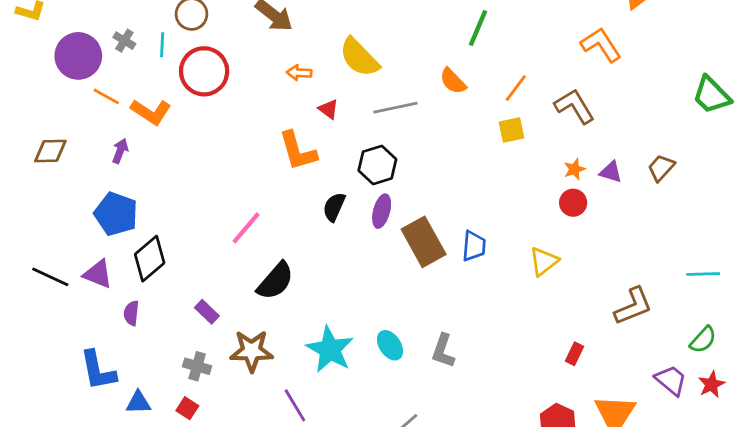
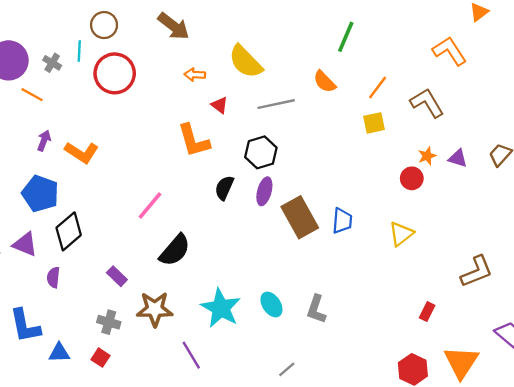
gray cross: (124, 41) -> (52, 63), moved
orange L-shape: (151, 112) -> (82, 152), moved
red circle: (573, 203) -> (412, 178), moved

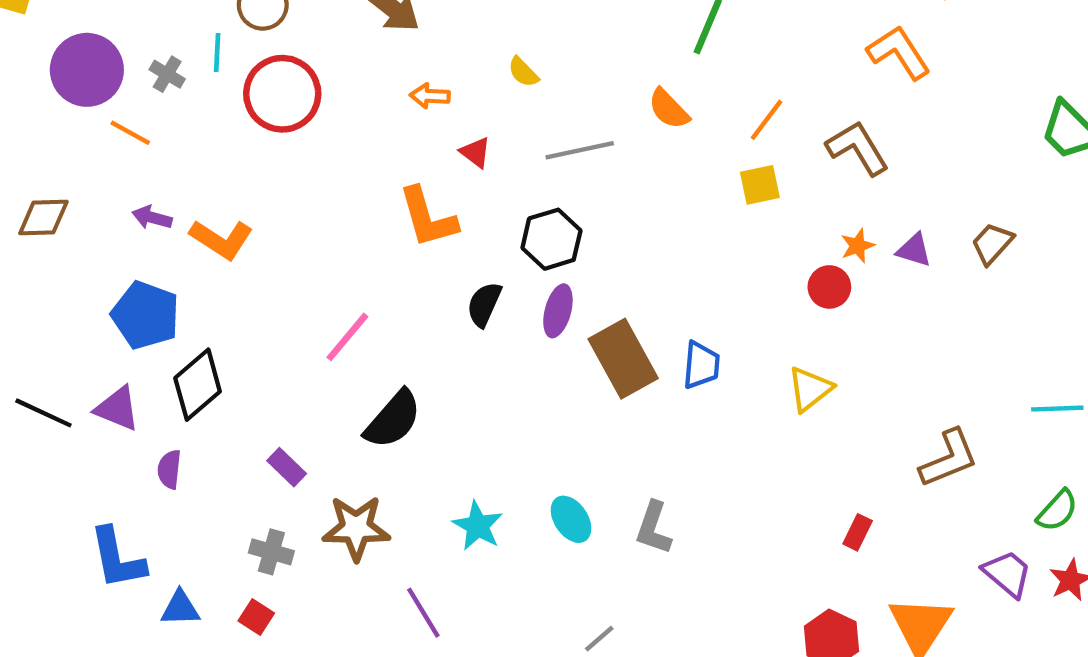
yellow semicircle: (246, 62) -> (523, 72), size x0.5
purple arrow: (44, 141) -> (152, 217), turned -96
cyan star: (221, 308) -> (478, 526), size x0.7

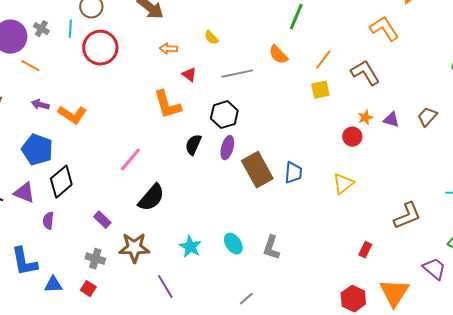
gray cross: (167, 74) -> (41, 29), moved

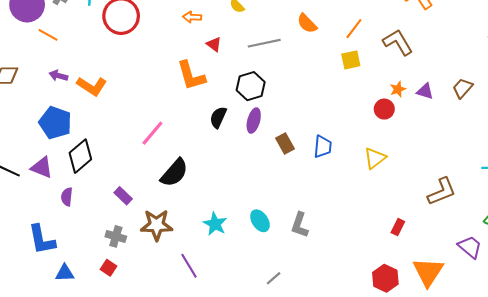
brown rectangle: (257, 170) -> (285, 144), size x0.6
blue triangle: (53, 285) -> (65, 273), moved

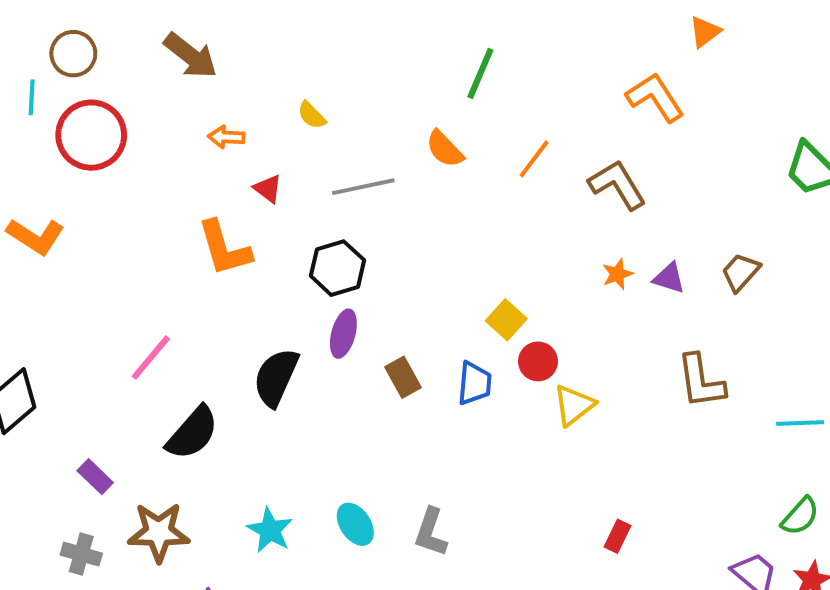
yellow square: (351, 60) -> (506, 320), moved, turned -36
orange L-shape: (92, 86) -> (36, 236), moved
red circle: (384, 109) -> (538, 361), moved
black semicircle: (218, 117) -> (276, 377), moved, size x1.4
brown L-shape: (442, 192) -> (701, 381), moved, turned 104

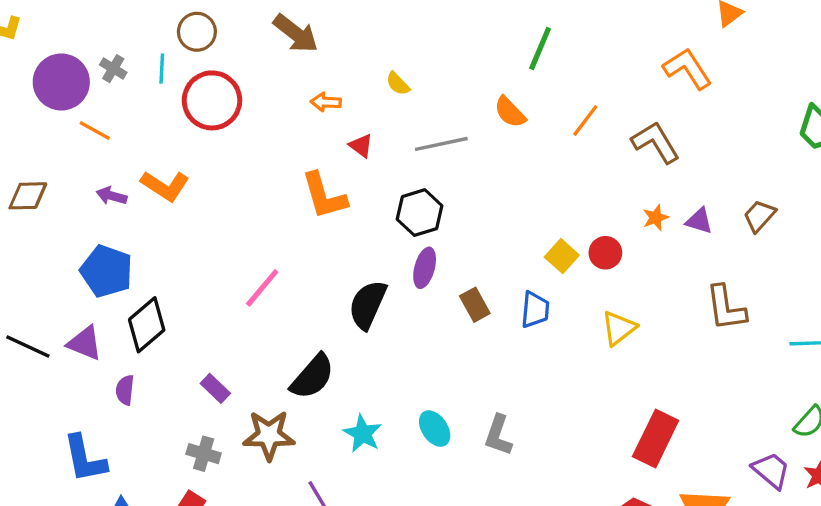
red circle: (538, 361) -> (605, 253), moved
black semicircle: (192, 433) -> (312, 377), moved
red rectangle: (617, 536) -> (656, 439), size x2.0

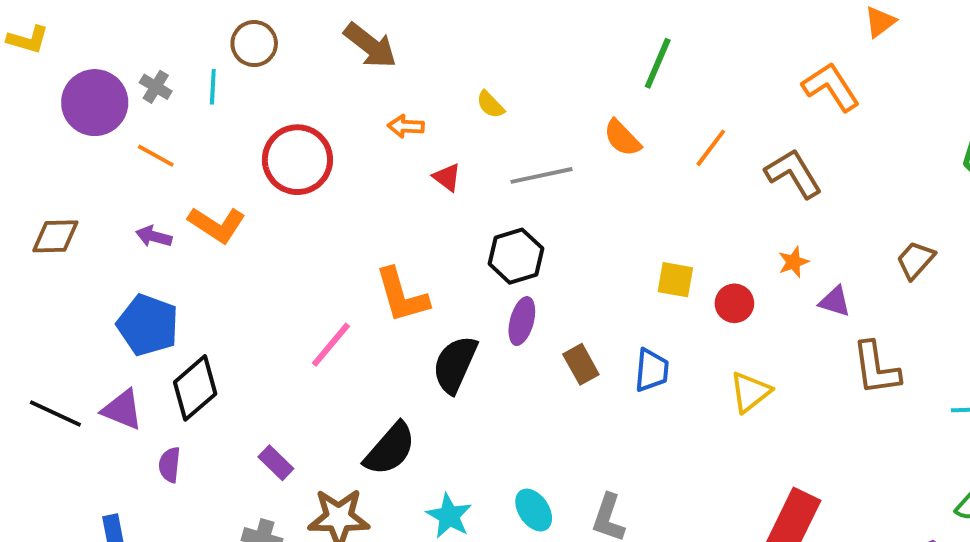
red circle: (212, 100) -> (297, 160), moved
orange line: (95, 131) -> (156, 156), moved
orange L-shape: (324, 196) -> (402, 295), moved
purple triangle: (699, 221) -> (835, 301), moved
yellow square: (562, 256) -> (675, 280), moved, turned -32

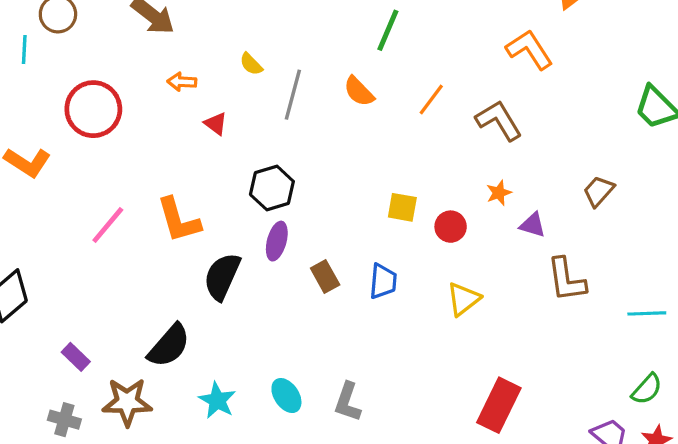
gray line: (542, 175) -> (293, 95), moved, turned -63
pink line: (331, 345) -> (108, 225), moved

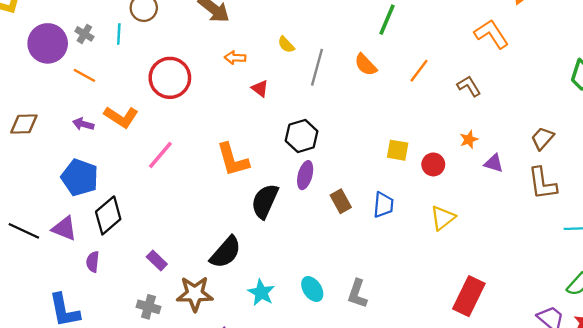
brown L-shape: (499, 120) -> (469, 86), size x0.7
pink line: (108, 225) -> (160, 155), moved
brown L-shape: (566, 280) -> (542, 183), moved

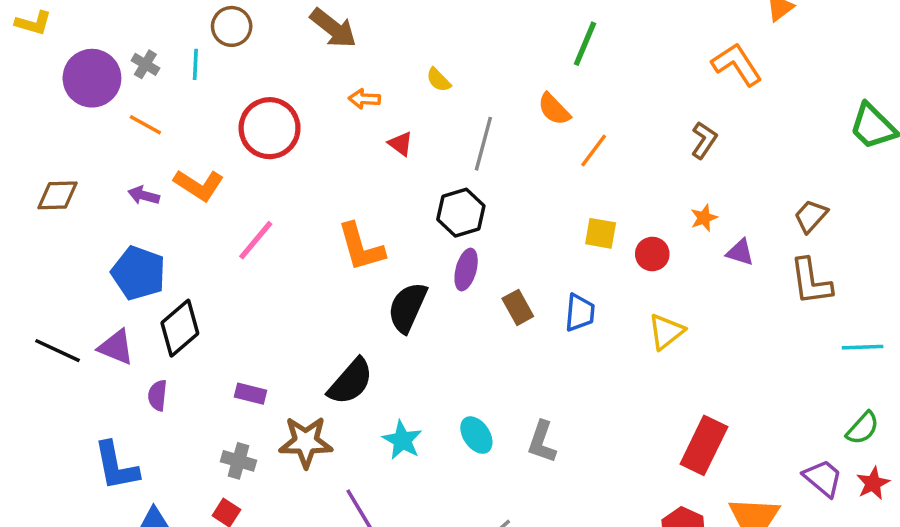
gray line: (317, 67) -> (483, 144), moved
orange line: (419, 71) -> (594, 151), moved
brown L-shape: (469, 86) -> (704, 140), turned 65
purple rectangle: (157, 261) -> (251, 394), turned -30

